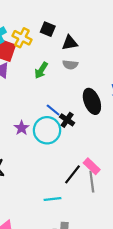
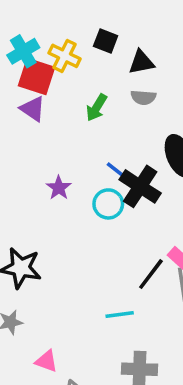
black cross: (67, 120) -> (140, 186), size x1.6
purple star: (22, 128) -> (59, 188), moved
cyan circle: (47, 130) -> (108, 204), size x0.7

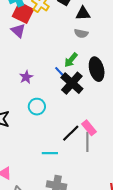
green arrow: (97, 108) -> (71, 60), moved
cyan circle: (108, 204) -> (37, 107), moved

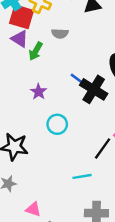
gray semicircle: (81, 33) -> (60, 34), moved
green arrow: (71, 60) -> (36, 51), moved

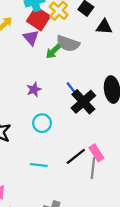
gray semicircle: (60, 34) -> (68, 43), size x1.5
green arrow: (36, 51) -> (53, 51), moved
cyan line: (82, 176) -> (39, 165), moved

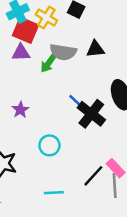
black triangle: (104, 27) -> (95, 49), moved
purple triangle: (31, 38) -> (21, 53), turned -42
purple star: (34, 89) -> (20, 110), moved

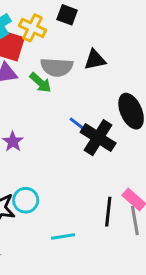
green arrow: (48, 63) -> (40, 83), turned -78
cyan circle: (49, 145) -> (26, 200), moved
black line: (93, 176) -> (108, 212), turned -30

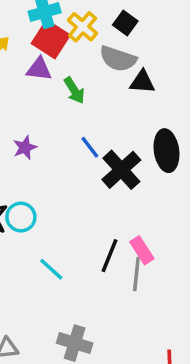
gray semicircle: (57, 67) -> (118, 59), moved
blue line: (79, 125) -> (90, 147), moved
cyan line: (63, 236) -> (51, 269), turned 35

